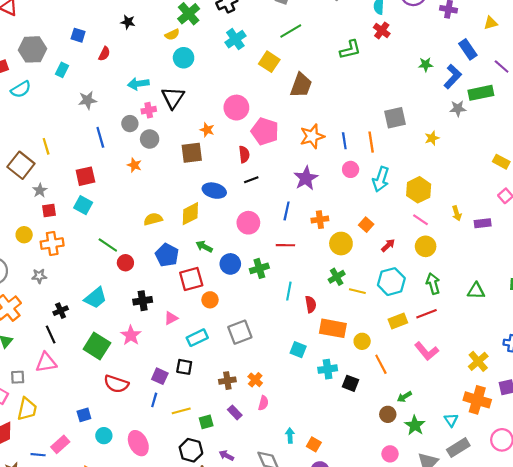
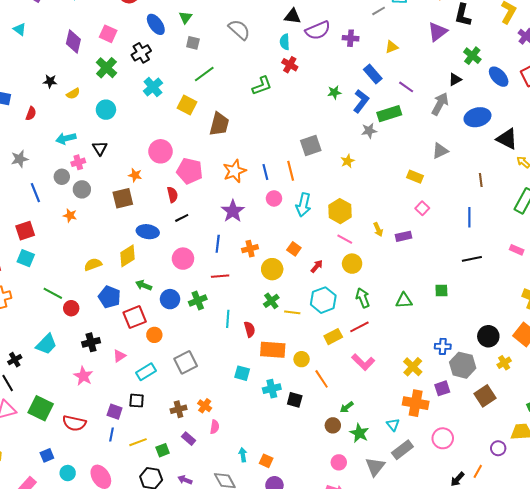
yellow semicircle: (172, 35) -> (73, 94), moved
black triangle: (173, 98) -> (100, 148), size x0.7
green square: (97, 346) -> (41, 408), moved

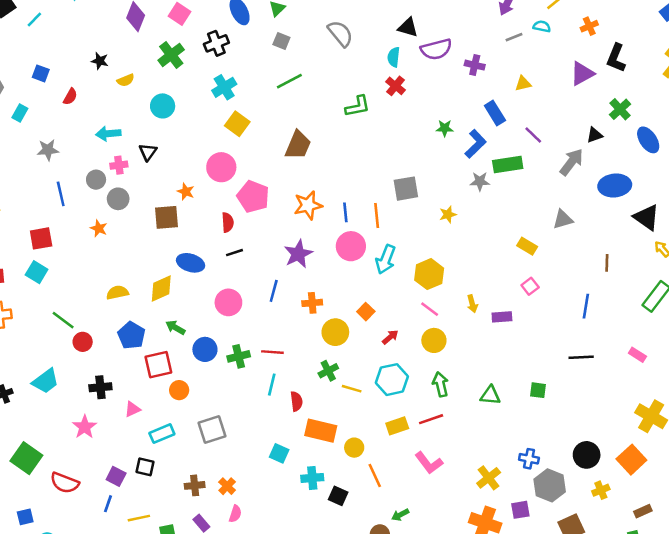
yellow square: (187, 105) -> (237, 124), moved
pink circle: (274, 198) -> (351, 246), size x1.5
red line: (220, 276) -> (272, 352), moved

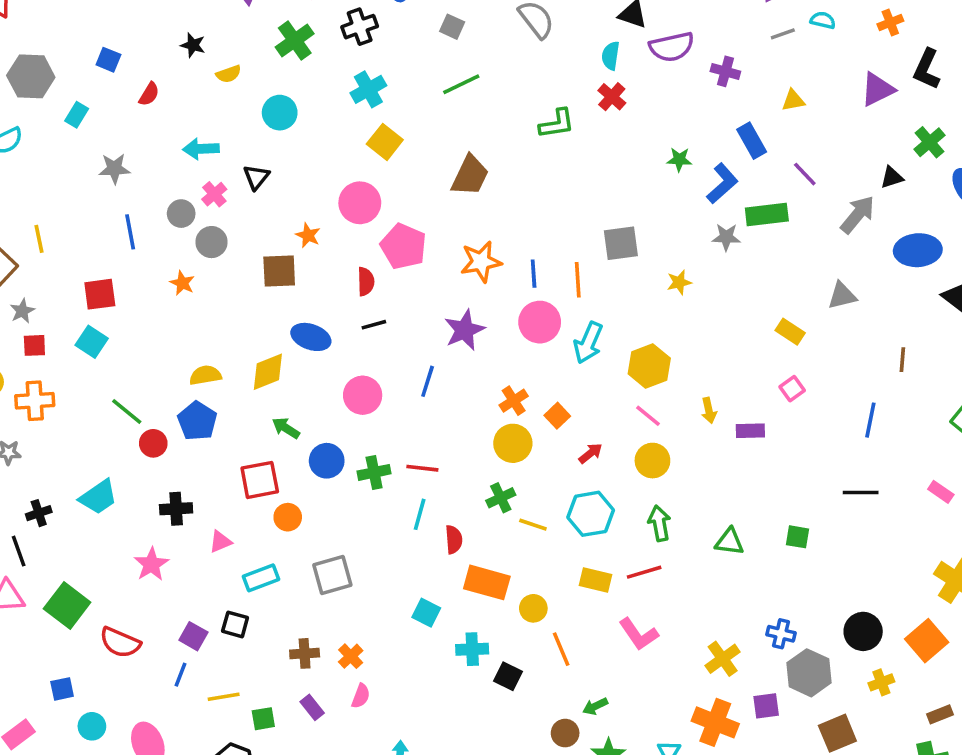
pink cross: (119, 165) -> (214, 194), turned -35
orange cross: (312, 303) -> (514, 401), moved, turned -30
blue pentagon: (132, 335) -> (197, 421), moved
yellow rectangle: (397, 426) -> (596, 580), turned 30

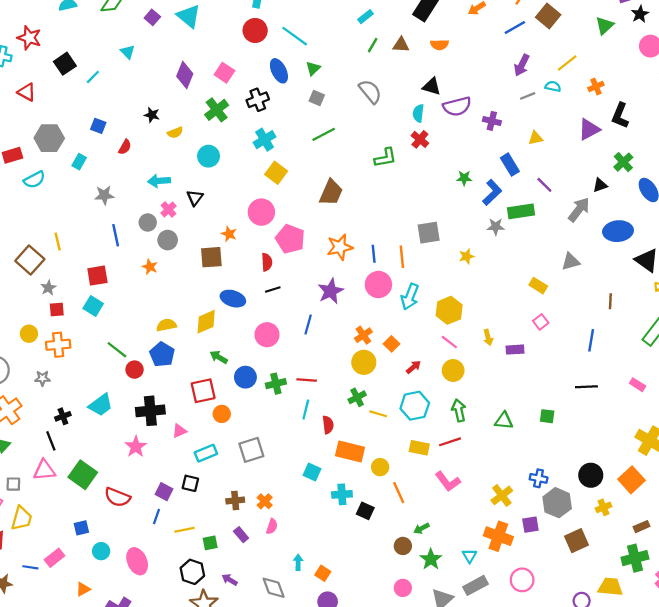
black cross: (176, 509) -> (150, 411), size x1.4

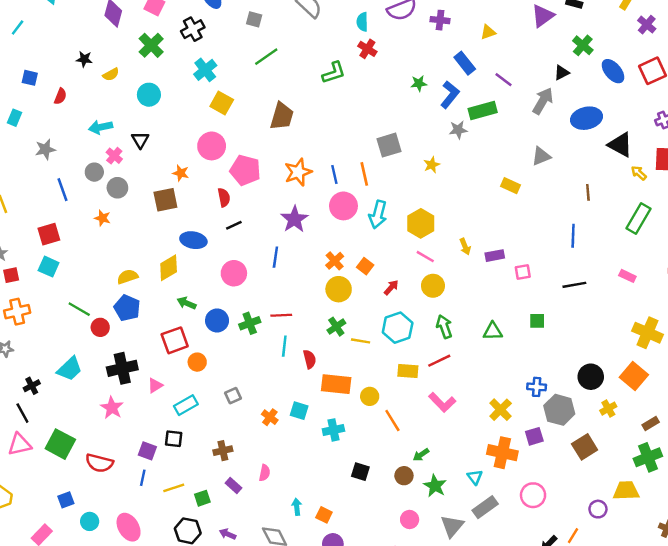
pink square: (541, 322) -> (523, 272), moved, turned 35
gray square: (251, 450) -> (233, 396), size x0.6
orange cross: (265, 501) -> (270, 417), moved
black square: (365, 511) -> (360, 472), moved

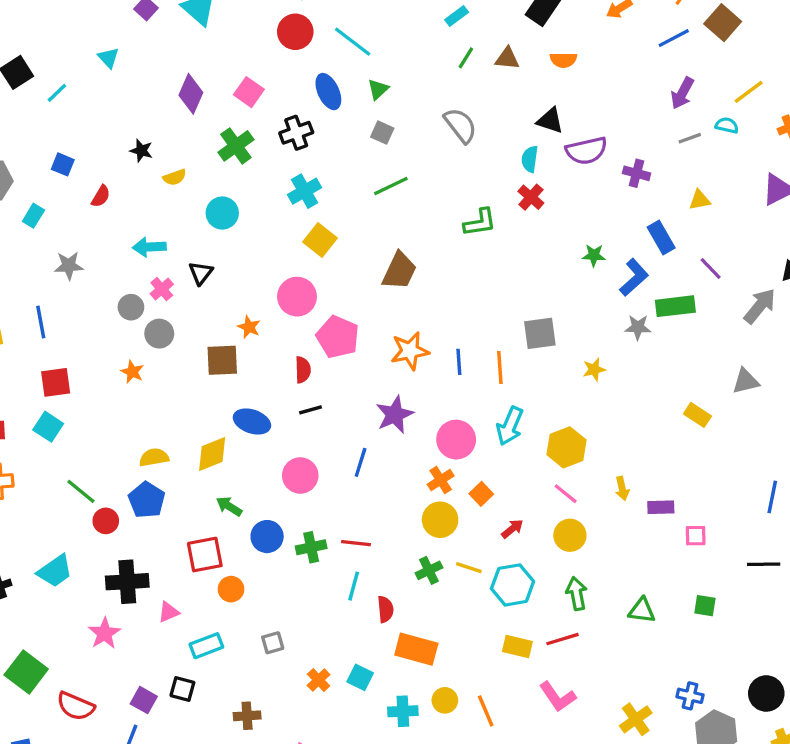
blue line: (62, 190) -> (41, 322), moved
pink circle: (343, 206) -> (456, 440), moved
yellow line: (361, 341) -> (469, 568), moved
yellow circle: (370, 396) -> (445, 700), moved

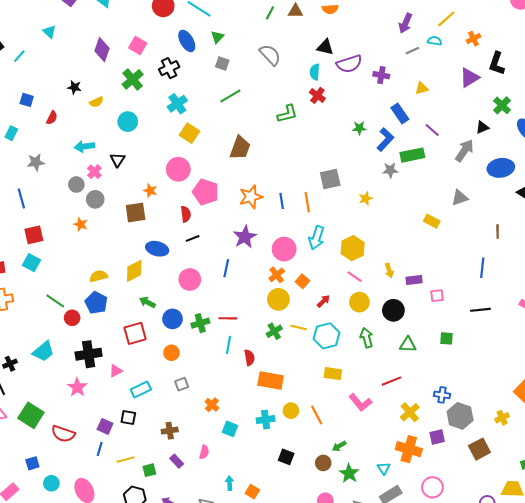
orange circle: (231, 589) -> (171, 353), moved
red line: (562, 639) -> (391, 381), moved
cyan square: (360, 677) -> (230, 429), moved
black circle: (766, 693) -> (393, 310), moved

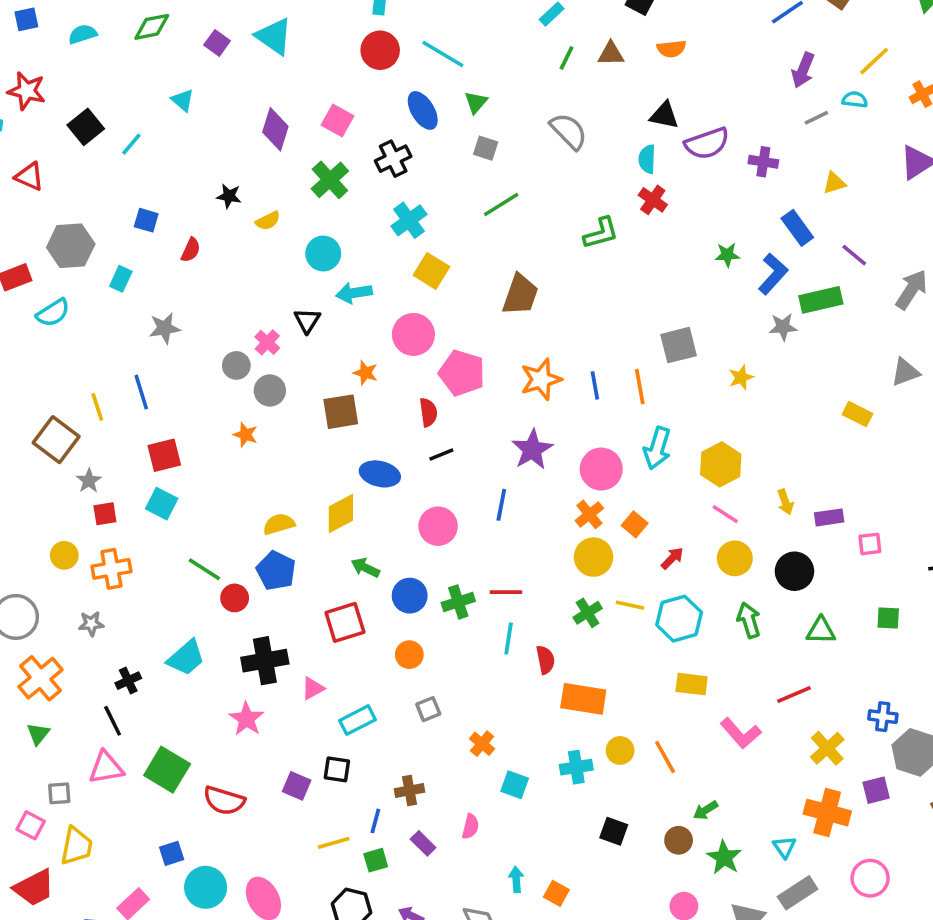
cyan arrow: (84, 146) -> (354, 293), moved
blue line: (100, 449) -> (375, 821), moved
cyan circle: (51, 483) -> (206, 887), size x1.5

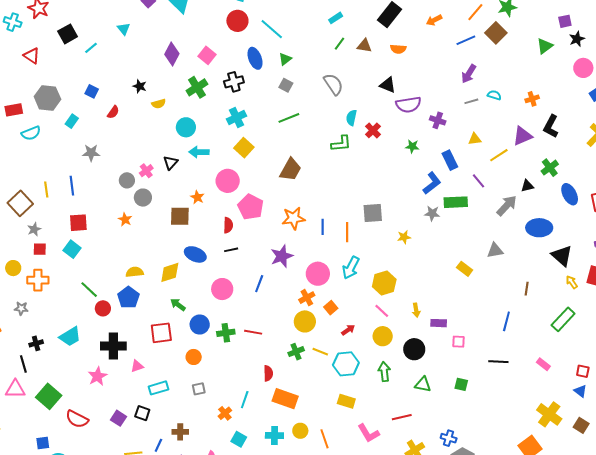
yellow line: (874, 61) -> (499, 155), moved
cyan semicircle: (647, 159) -> (351, 118), moved
green star: (727, 255) -> (412, 146), moved
cyan line: (509, 639) -> (245, 400), moved

